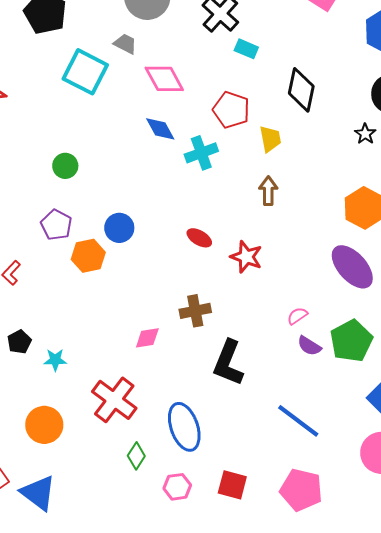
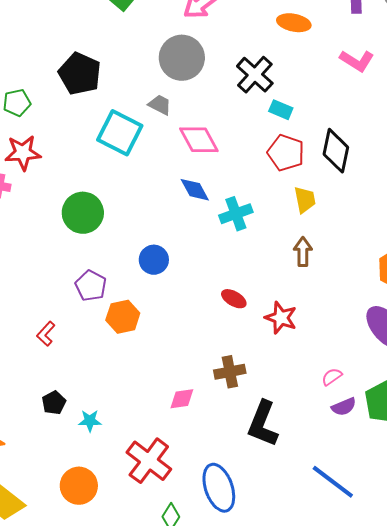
red pentagon: (231, 110) -> (286, 153), moved
green circle: (65, 166) -> (83, 213), moved, size x1.6
blue circle: (119, 228) -> (154, 260), moved
purple semicircle: (309, 346) -> (344, 407), turned -55

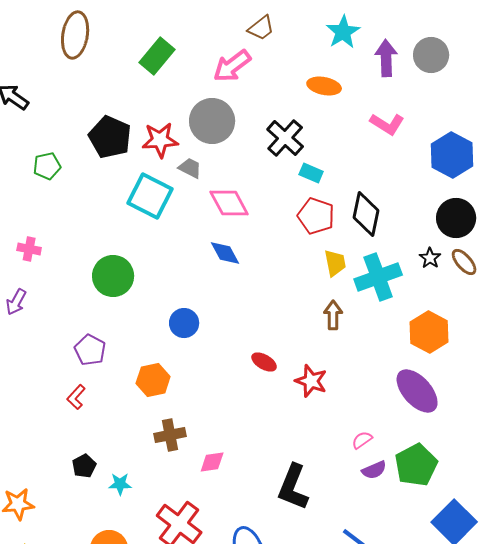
red star: (23, 153) -> (160, 140), moved
cyan cross: (236, 214) -> (378, 277), moved, size x1.4
purple pentagon: (91, 286) -> (90, 350), moved
brown cross: (230, 372) -> (170, 435), moved

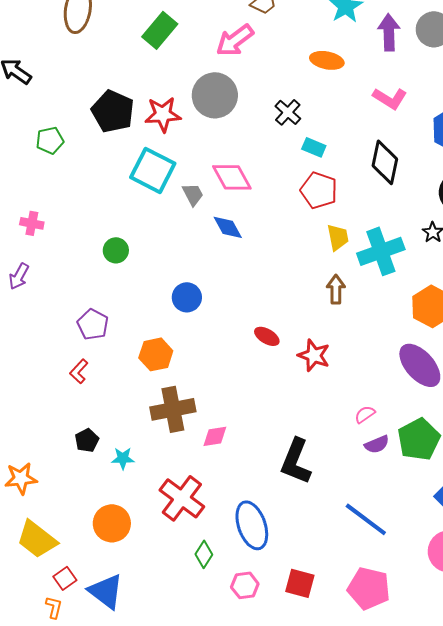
black cross: (285, 138) -> (288, 112), size x0.7
gray trapezoid: (190, 168) -> (193, 194), moved, turned 35
black diamond: (366, 214) -> (385, 162), moved
green circle: (113, 276) -> (116, 250), size x0.6
brown cross: (170, 435) -> (173, 409), size x1.4

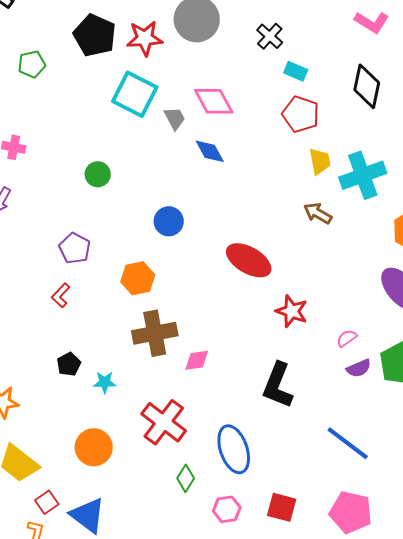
brown arrow: (336, 289) -> (318, 213), turned -60
red ellipse: (267, 336) -> (249, 260), size x1.8
red star: (314, 355) -> (292, 311), moved

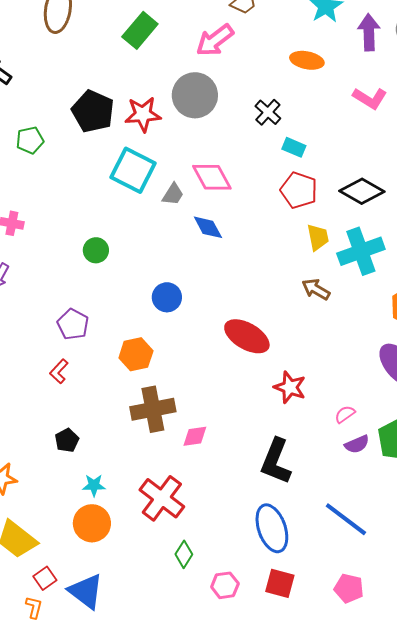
black diamond: (367, 86) -> (362, 191), moved, turned -72
gray trapezoid: (175, 118) -> (173, 194), turned 60
cyan star: (105, 382) -> (94, 485), moved
blue ellipse: (234, 449) -> (272, 528), moved
pink pentagon: (351, 512) -> (349, 588), size x0.7

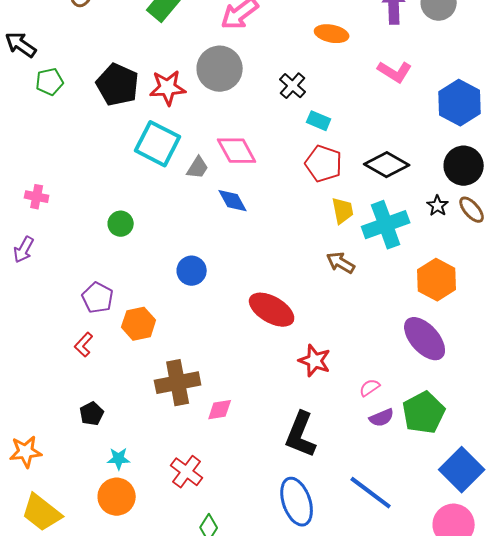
green pentagon: (30, 140) -> (50, 82), moved
orange hexagon: (136, 354) -> (139, 324), moved
red cross: (162, 498) -> (187, 472), size x0.7

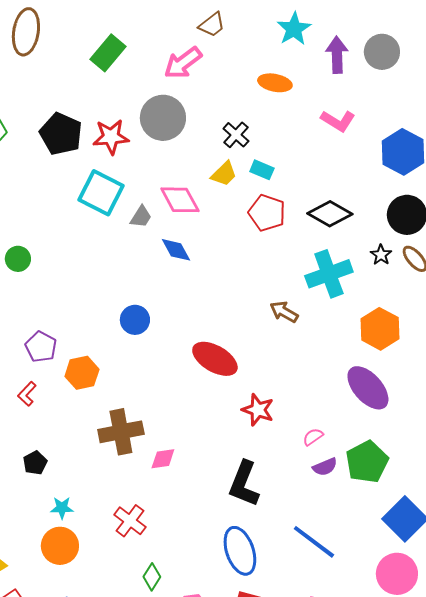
yellow trapezoid: (343, 211) -> (224, 174), moved, turned 56
green circle: (121, 224) -> (18, 259), moved

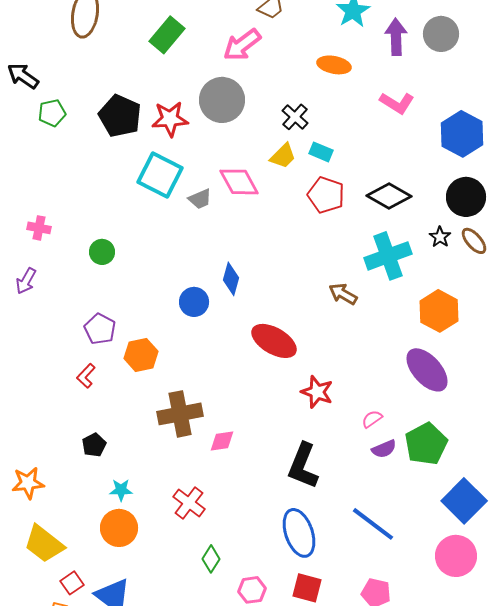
gray trapezoid: (141, 217) -> (200, 199), turned 35
blue diamond: (176, 250) -> (231, 279), moved, turned 44
green circle: (18, 259) -> (102, 252), moved

